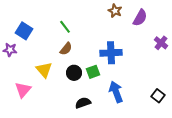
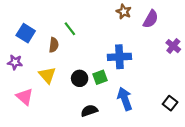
brown semicircle: (66, 49) -> (54, 45), moved, turned -32
purple star: (10, 50) -> (15, 62), moved
pink triangle: (23, 90) -> (25, 97), turned -30

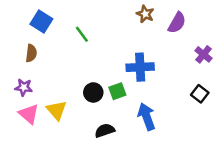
blue square: (26, 33) -> (41, 22), moved
brown semicircle: (54, 45) -> (31, 53), moved
purple star: (15, 62) -> (24, 87), moved
yellow triangle: (47, 75) -> (57, 110), moved
black square: (170, 103) -> (200, 94), moved

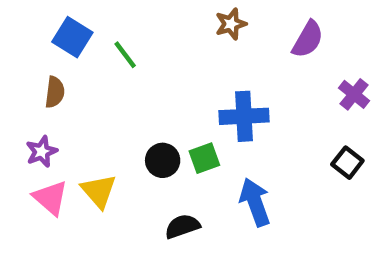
brown star: (145, 14) -> (231, 24), moved, turned 30
green line: (82, 34) -> (125, 55), moved
purple star: (24, 87) -> (42, 152), turned -30

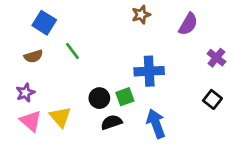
green line: (125, 55) -> (72, 51), moved
brown semicircle: (55, 92) -> (33, 56), turned 66
black semicircle: (182, 226) -> (111, 122), moved

